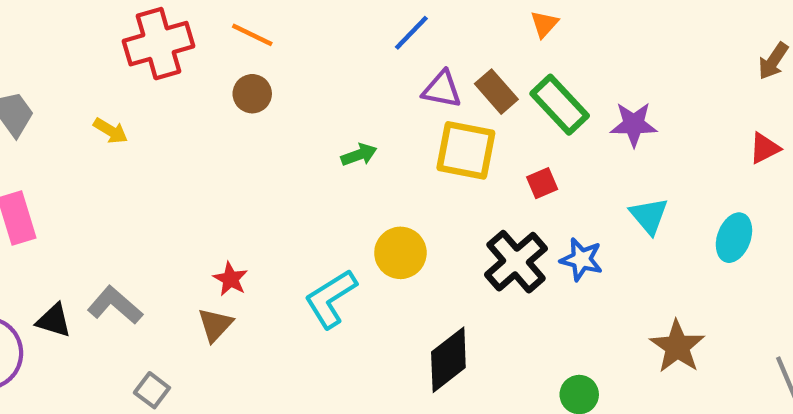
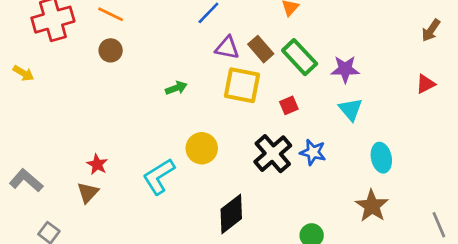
cyan triangle: (649, 216) -> (350, 109), moved
cyan ellipse: (734, 238) -> (381, 158), moved, turned -32

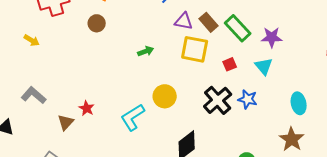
cyan triangle: (350, 109) -> (264, 66), moved
gray L-shape: (26, 180) -> (34, 95), moved
brown triangle: (88, 193) -> (66, 122), moved

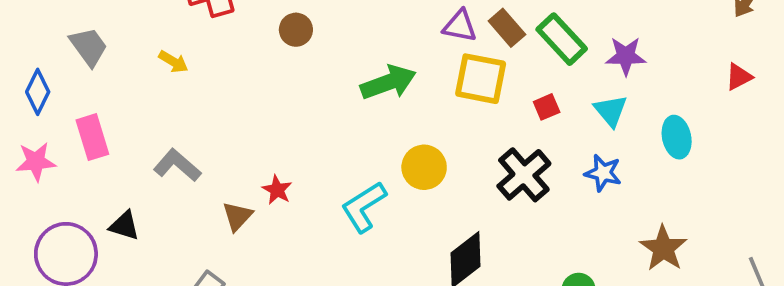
green arrow: (146, 51) -> (388, 82), size x1.8
blue star: (248, 99) -> (603, 173), moved
cyan ellipse: (299, 103) -> (677, 137), moved

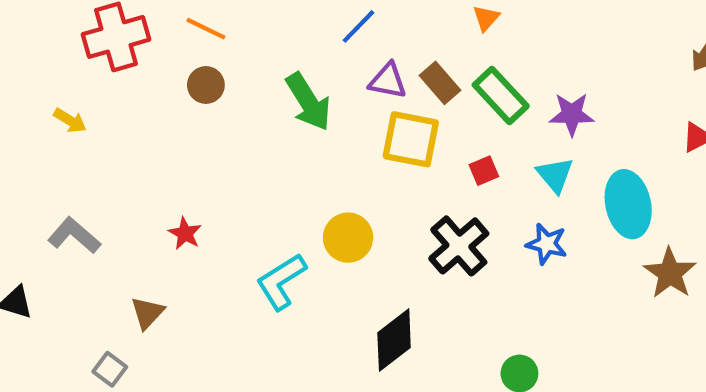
green arrow: (388, 82) -> (308, 102), moved, turned 78
cyan ellipse: (677, 137) -> (628, 204), size x1.4
red star: (277, 190) -> (185, 233), moved
brown triangle: (237, 216) -> (147, 313), moved
brown star: (663, 248) -> (670, 273), moved

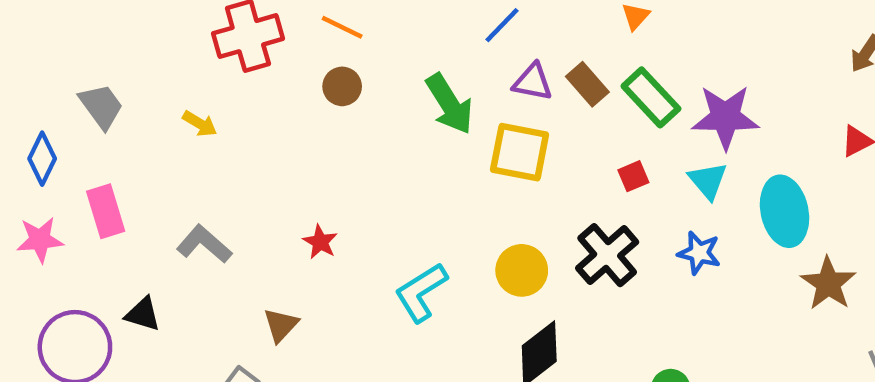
purple star: (572, 114) -> (725, 117), size x1.4
yellow square: (411, 139) -> (520, 152), moved
yellow circle: (348, 238) -> (522, 270), moved

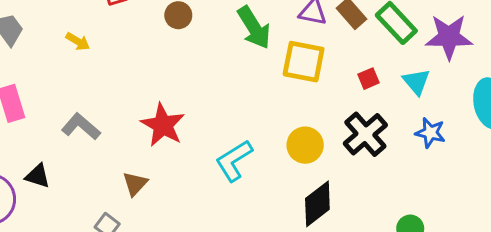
red square: (633, 176) -> (368, 79), moved
cyan triangle: (708, 181) -> (416, 82), moved
red star: (320, 242) -> (163, 125), size x1.8

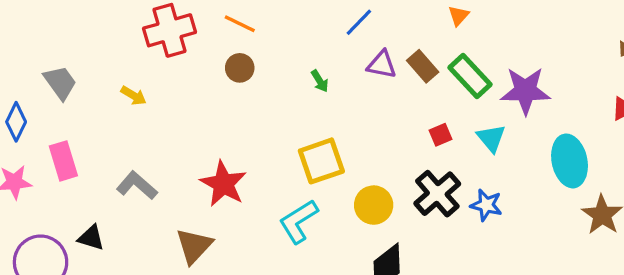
green arrow: (254, 28) -> (320, 81), size x0.5
yellow square: (304, 62) -> (321, 161), moved, turned -30
blue star: (430, 133) -> (486, 205), moved
brown triangle: (135, 184) -> (194, 246), size x1.4

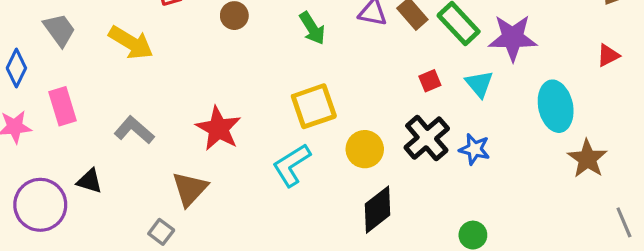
green arrow: (320, 81) -> (312, 28), size x1.5
yellow arrow: (134, 96) -> (131, 43), size x1.8

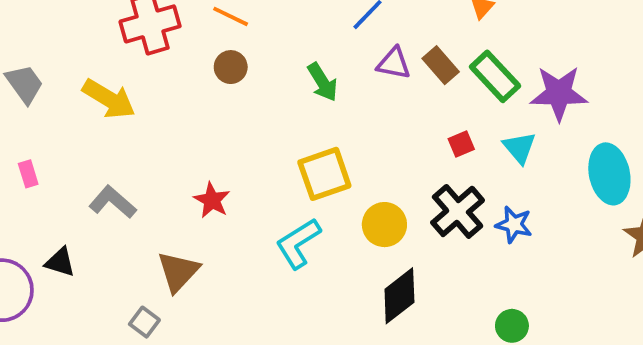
pink rectangle: (63, 106) -> (28, 174), size x0.6
red star: (218, 128) -> (212, 200), size x0.7

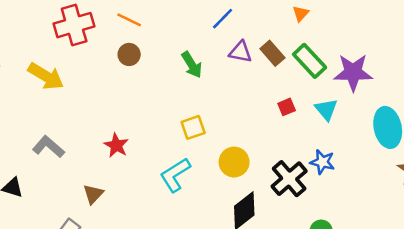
yellow square: (324, 174) -> (193, 127), size x0.7
black cross: (458, 211) -> (289, 179), moved
brown triangle: (178, 271) -> (93, 194), size x0.7

